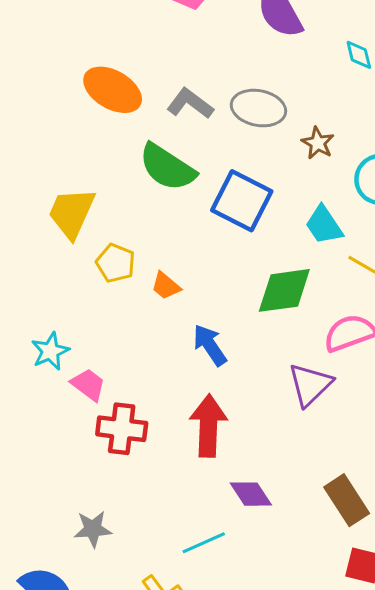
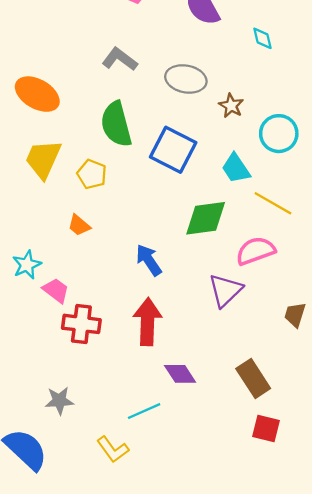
orange ellipse: (113, 90) -> (37, 94), moved
gray L-shape: (190, 103) -> (120, 59), moved
green semicircle: (167, 167) -> (116, 124), turned 42
yellow pentagon: (116, 263) -> (92, 174), moved
orange trapezoid: (166, 286) -> (79, 225), moved

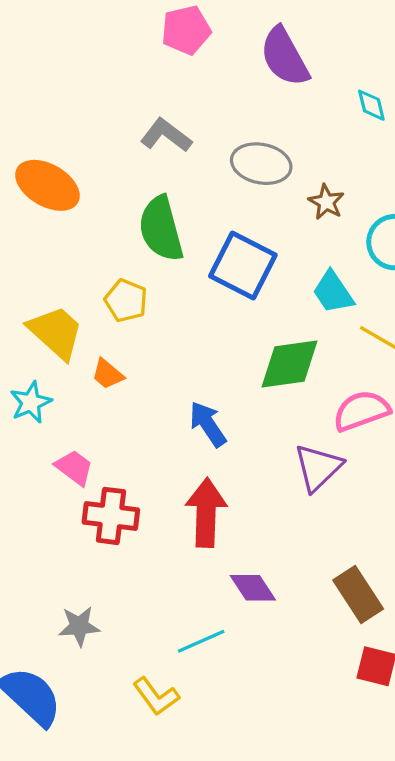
yellow trapezoid: (43, 159) -> (56, 332), moved, turned 108
cyan star: (27, 265) -> (31, 402), moved

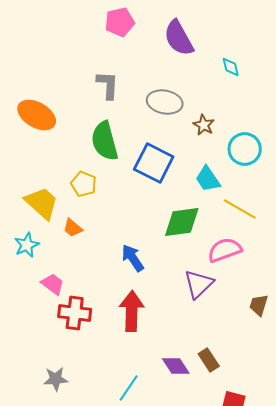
gray L-shape: (166, 135) -> (108, 85), turned 56
purple diamond: (253, 588) -> (176, 366), moved
brown rectangle: (358, 594) -> (209, 360), moved, size x0.7
cyan line: (201, 641) -> (129, 388), turned -32

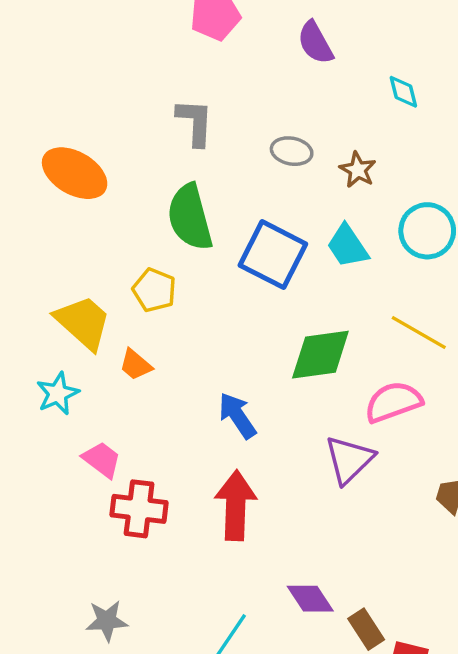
purple semicircle: (179, 38) -> (315, 43), size x0.7
gray ellipse: (165, 102) -> (292, 151), size x0.7
brown star: (204, 125) -> (358, 170), moved
cyan trapezoid: (208, 179) -> (348, 246), moved
brown rectangle: (209, 360) -> (366, 629), moved

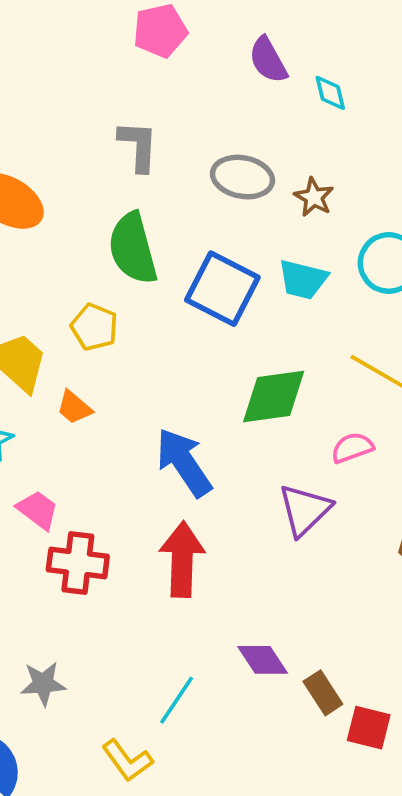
cyan diamond: (403, 92) -> (330, 93), moved
gray ellipse: (292, 151) -> (242, 177), size x1.4
cyan trapezoid: (348, 246) -> (303, 279), turned -42
pink semicircle: (393, 402) -> (352, 448), size x0.7
blue arrow: (237, 416) -> (184, 462), size x1.4

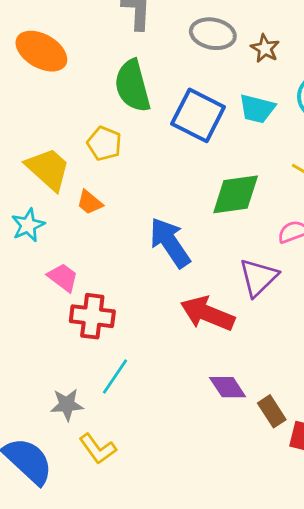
red arrow: (182, 559) -> (207, 314), moved, turned -70
cyan line: (177, 700) -> (115, 376), moved
yellow L-shape: (127, 761) -> (98, 449), moved

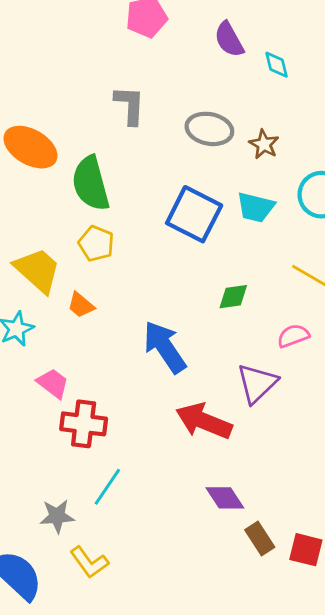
green semicircle: (132, 86) -> (91, 183), moved
green diamond: (236, 194) -> (233, 297), size x0.6
brown rectangle: (272, 411) -> (260, 539), moved

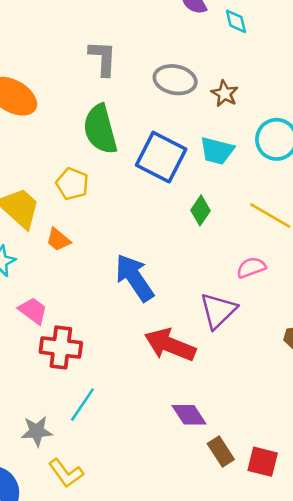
green semicircle: (91, 183) -> (100, 129), moved
green diamond: (233, 297) -> (200, 210), moved, turned -48

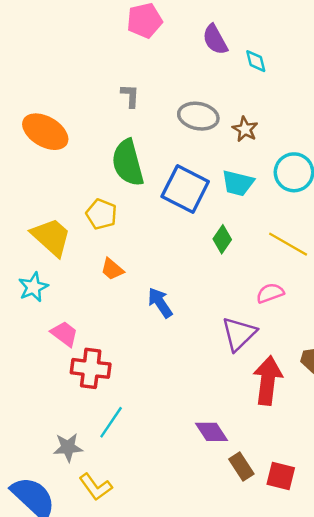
gray L-shape: (103, 58) -> (130, 96), size x0.7
orange trapezoid: (58, 240) -> (112, 269), moved
blue arrow: (134, 278) -> (160, 303), size x0.7
red arrow: (170, 345) -> (268, 380), moved, turned 75

